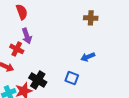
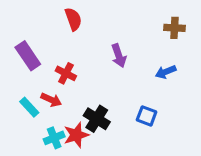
purple arrow: (27, 36) -> (119, 56), moved
blue arrow: (88, 57) -> (166, 72), moved

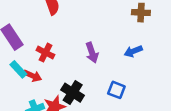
purple arrow: (119, 56) -> (92, 53), moved
cyan rectangle: (29, 107) -> (18, 69), moved

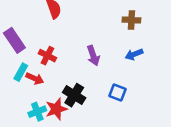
brown cross: (141, 13) -> (131, 20), moved
cyan rectangle: (18, 69) -> (21, 72), turned 72

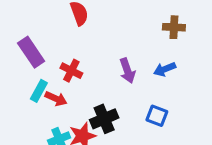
blue arrow: (134, 54) -> (165, 69), moved
black cross: (74, 95) -> (104, 119), turned 35

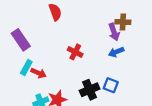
red cross: (71, 71) -> (75, 52), moved
purple arrow: (127, 71) -> (114, 32), moved
black cross: (104, 119) -> (90, 90), moved

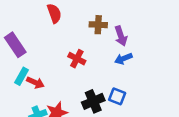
brown cross: (123, 22) -> (98, 25), moved

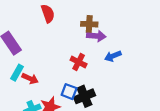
purple arrow: (121, 36) -> (96, 36), moved, turned -66
red cross: (77, 59) -> (79, 62), moved
blue square: (117, 96) -> (69, 92), moved

